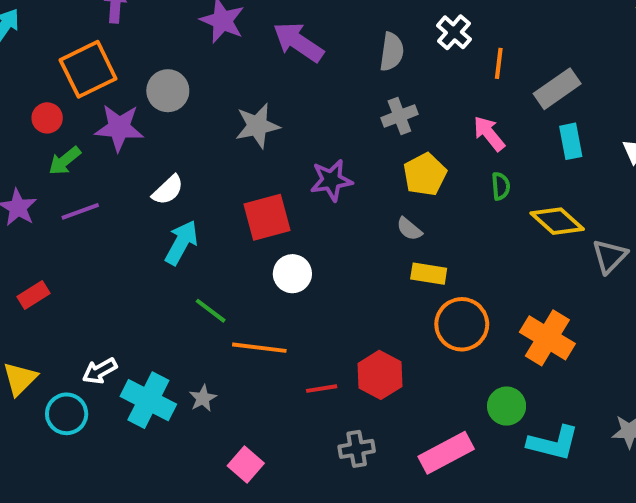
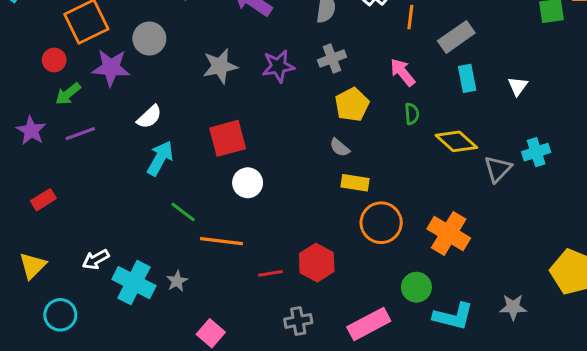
purple star: (331, 180) -> (278, 66), moved
cyan circle: (67, 414) -> (60, 315), moved

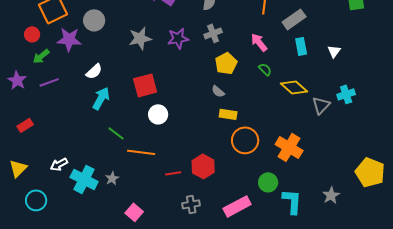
green semicircle: (412, 114) -> (265, 69), turned -40
gray star: (513, 307) -> (331, 195), turned -30
cyan L-shape: (453, 316) -> (292, 201), turned -100

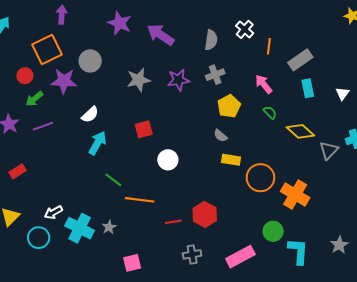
red square: (145, 85) -> (144, 129), size x0.7
white circle: (158, 114) -> (168, 160), moved
orange circle: (245, 140) -> (260, 178), moved
cyan circle: (36, 200) -> (39, 238), moved
pink square: (134, 212) -> (132, 263), turned 36

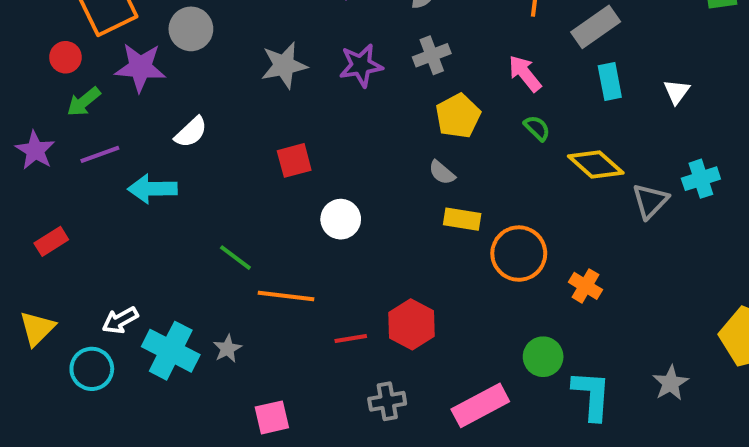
cyan arrow: (97, 143) -> (152, 189), moved, turned -120
orange cross: (295, 195) -> (586, 286), size x0.6

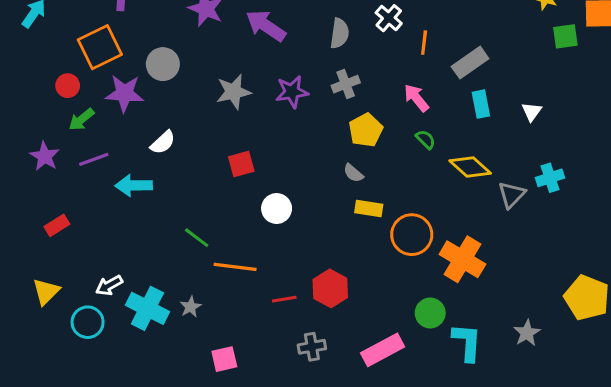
orange cross: (586, 286) -> (462, 259), size x1.8

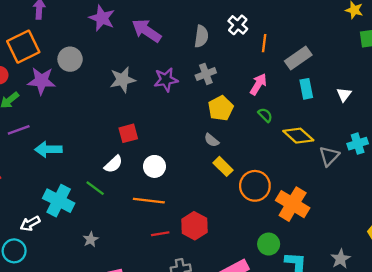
pink arrow: (416, 98) -> (258, 84), turned 70
white semicircle: (163, 142) -> (113, 164), moved
yellow rectangle: (369, 209) -> (223, 166), turned 36
orange line: (235, 267) -> (149, 201), moved
cyan cross: (147, 308) -> (59, 201), moved

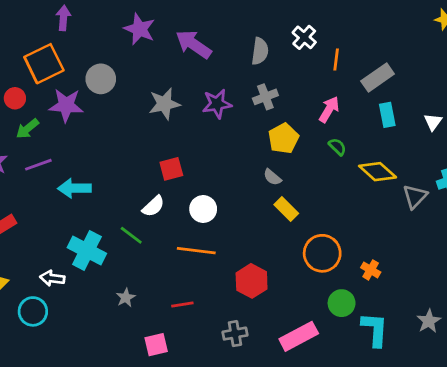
orange circle: (255, 186) -> (322, 253), moved
orange cross: (293, 204) -> (371, 270), moved, size x0.5
white arrow: (30, 223) -> (52, 278), turned 36
red line: (160, 234) -> (182, 304), moved

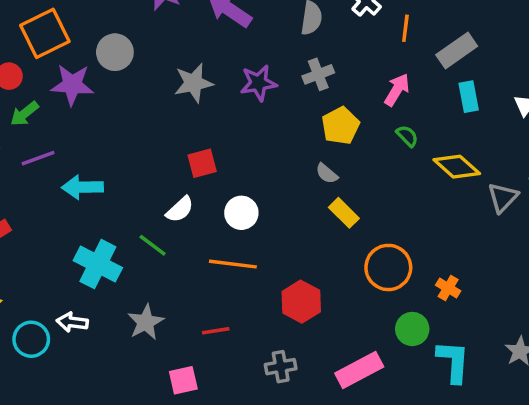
white arrow: (52, 278) -> (72, 322), moved
gray star: (126, 298) -> (146, 322), size x1.5

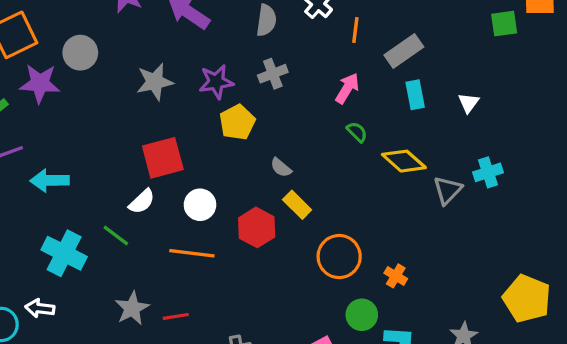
yellow pentagon: (340, 126) -> (237, 122), moved
red square: (202, 163) -> (163, 158), size x1.5
red hexagon: (301, 302) -> (257, 227), moved
gray star: (146, 322) -> (132, 308), moved

